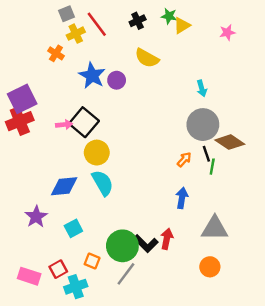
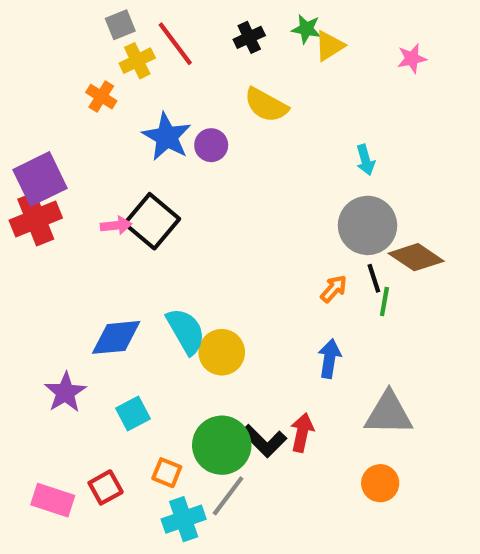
yellow circle: (97, 153) -> (222, 352), moved
cyan cross: (76, 287) -> (184, 519), moved

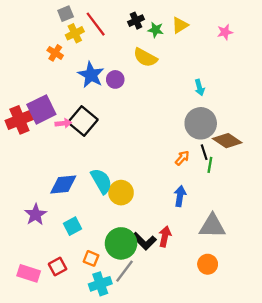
green star: (306, 29) -> (156, 30), moved
purple square: (40, 179) -> (41, 109), moved

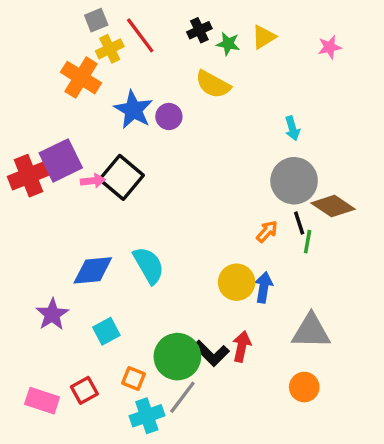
orange cross: (55, 53) -> (81, 78), size x1.6
yellow circle: (121, 193) -> (237, 282), moved

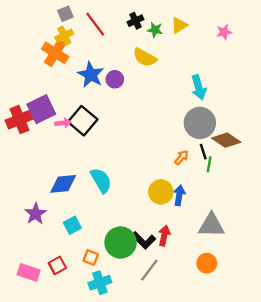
yellow cross: (110, 49) -> (64, 36), moved
cyan arrow: (292, 128) -> (199, 87), size x1.5
gray line: (182, 397) -> (149, 270), moved

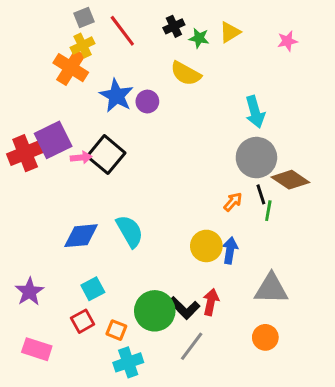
purple star: (36, 214) -> (29, 292), moved
red square: (57, 265) -> (83, 321), moved

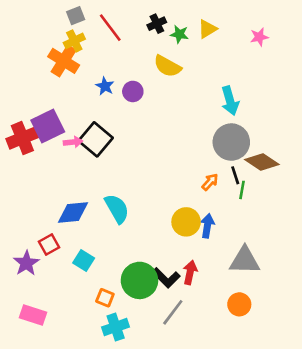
blue star: (116, 96) -> (105, 86), size x0.6
cyan square: (93, 289) -> (84, 260), turned -30
red square: (83, 321) -> (49, 244), moved

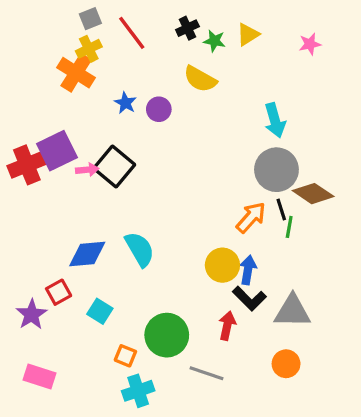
orange arrow: (210, 182) -> (251, 217), size x1.5
black L-shape: (166, 278) -> (249, 299), moved
gray line: (173, 312) -> (207, 373), turned 72

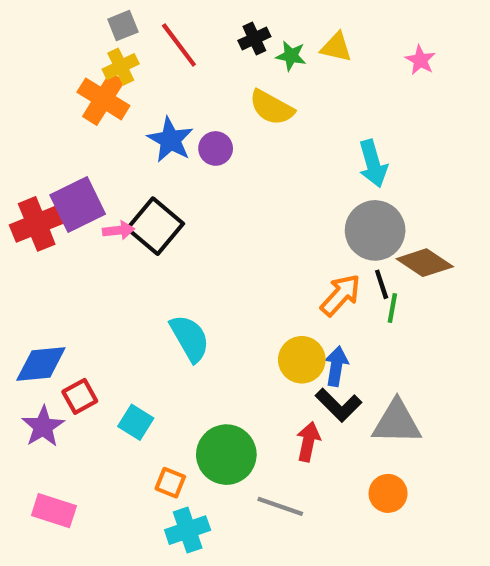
yellow triangle: (248, 34) -> (336, 47), turned 45
pink star: (310, 44) -> (420, 60), turned -30
blue star: (125, 103) -> (170, 140), size x1.5
blue diamond: (87, 254) -> (41, 364), moved

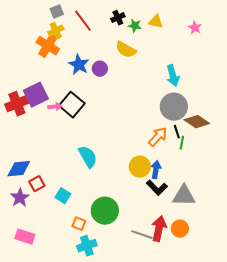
red arrow: (308, 442) -> (159, 229), moved, size x1.4
gray line: (280, 506) -> (142, 235), moved

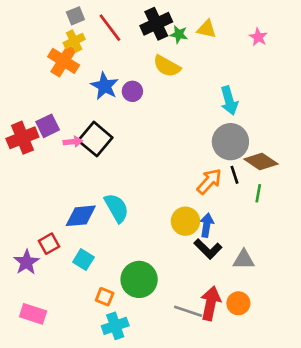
black cross: (118, 18) -> (156, 24), size x1.6
purple square: (36, 95) -> (48, 126), size x0.7
green line: (182, 143) -> (258, 193), moved
blue diamond: (19, 169) -> (81, 216), moved
gray triangle: (184, 196) -> (244, 260), size x0.7

